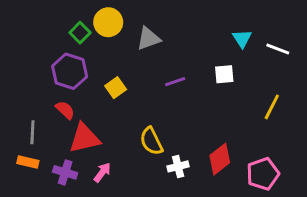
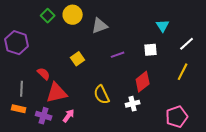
green square: (80, 33) -> (48, 16), moved
white line: (278, 49) -> (187, 44), moved, turned -63
purple hexagon: (70, 71) -> (17, 43), moved
red diamond: (220, 159) -> (143, 82), moved
white cross: (178, 166) -> (133, 104), moved

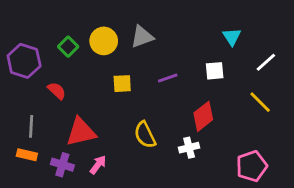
yellow circle: (73, 15) -> (104, 41), moved
green square: (48, 16) -> (68, 47), moved
yellow square: (78, 59) -> (122, 84), moved, turned 32
yellow line: (183, 72) -> (260, 102), turned -72
red semicircle: (44, 74) -> (57, 91), moved

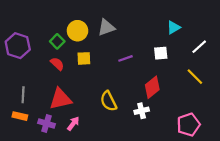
cyan triangle: (232, 37) -> (174, 27), turned 32
green square: (68, 47) -> (57, 41), moved
yellow square: (122, 84) -> (84, 58), moved
red semicircle: (57, 91) -> (57, 64), moved

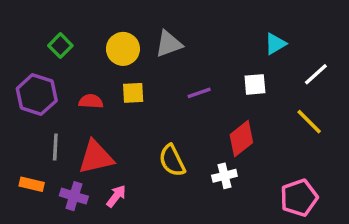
green square: (57, 41) -> (60, 46), moved
purple hexagon: (18, 46) -> (37, 95), moved
red semicircle: (57, 64) -> (91, 101), turned -40
gray line: (23, 95) -> (55, 147), moved

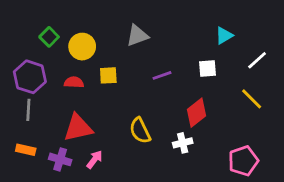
yellow circle: (123, 49) -> (82, 47), moved
gray line: (55, 147) -> (28, 110), moved

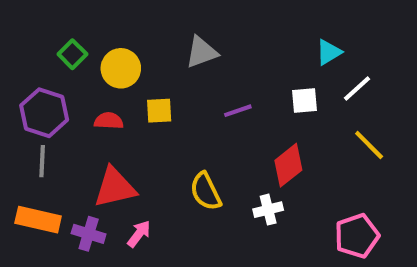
white line: (257, 60) -> (357, 88), moved
orange rectangle: (26, 150) -> (38, 220), size x1.5

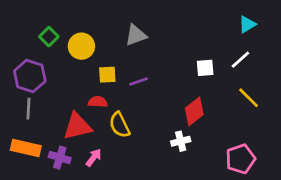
cyan triangle: (329, 52) -> (247, 24), moved
purple line: (238, 111) -> (139, 81), moved
red semicircle: (109, 121) -> (98, 102), moved
yellow semicircle: (206, 191) -> (120, 125), moved

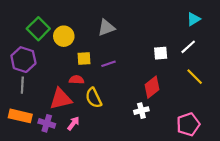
green square: (49, 37) -> (38, 29), size x1.5

